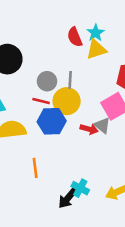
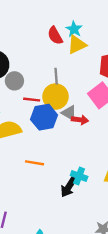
gray circle: (47, 81) -> (14, 81), moved
gray triangle: (102, 125) -> (69, 113), moved
orange line: (35, 168) -> (35, 163), turned -66

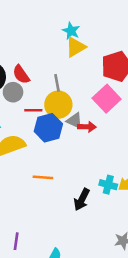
red semicircle: (55, 36) -> (21, 74), moved
cyan cross: (79, 176) -> (108, 185), moved

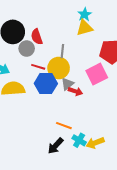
gray triangle: (75, 121) -> (67, 84), turned 40
orange line: (43, 177) -> (64, 126), moved

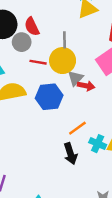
blue hexagon: (46, 84) -> (49, 97), moved
orange line: (64, 126) -> (77, 128), turned -49
black arrow: (56, 146) -> (70, 154), turned -54

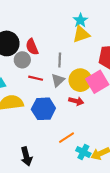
yellow circle: (63, 61) -> (80, 80), moved
gray triangle: (75, 78) -> (58, 80), moved
black arrow: (70, 154) -> (26, 156), moved

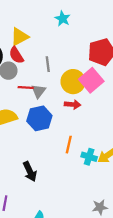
yellow triangle: (81, 34) -> (19, 37), moved
gray triangle: (58, 80) -> (38, 91), moved
orange line: (66, 138) -> (69, 145), turned -35

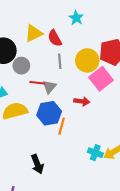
red semicircle: (16, 55) -> (55, 38), moved
yellow circle: (73, 82) -> (87, 60), moved
orange line: (69, 145) -> (62, 126), moved

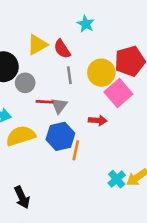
cyan cross: (95, 153) -> (117, 179), turned 32
black arrow: (37, 164) -> (22, 197), moved

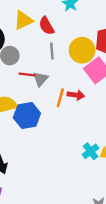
blue hexagon: (60, 136) -> (27, 115), moved
orange line: (76, 150) -> (60, 98), moved

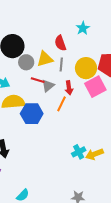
yellow triangle: (23, 20) -> (45, 59), moved
red arrow: (76, 95) -> (69, 88), moved, turned 64

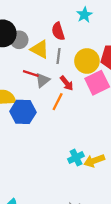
yellow triangle: (45, 59) -> (40, 49), turned 42
gray circle: (26, 62) -> (19, 40), moved
red arrow: (69, 88) -> (67, 83), turned -32

